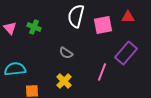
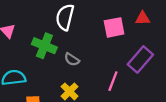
white semicircle: (76, 16) -> (65, 17), moved
green cross: (34, 27) -> (44, 46), moved, size x1.5

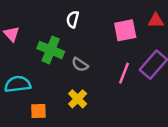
white semicircle: (65, 17) -> (73, 19), size x0.6
pink line: (113, 81) -> (124, 73), moved

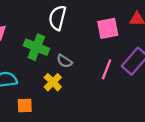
white semicircle: (73, 19) -> (57, 18), size x1.5
yellow cross: (78, 99) -> (53, 82), moved

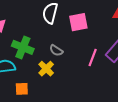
pink square: (108, 28) -> (78, 22), moved
green cross: (36, 47) -> (23, 47), moved

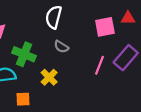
pink square: (78, 22) -> (105, 27), moved
gray semicircle: (56, 50) -> (61, 47), moved

